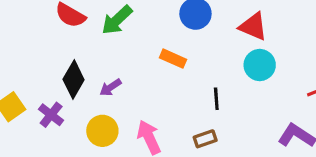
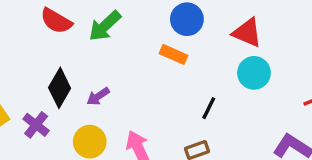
orange rectangle: (173, 59) -> (174, 54), moved
black line: (216, 99) -> (209, 108), turned 30

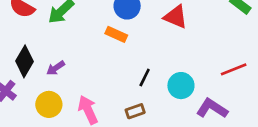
cyan circle: (254, 73) -> (181, 86), moved

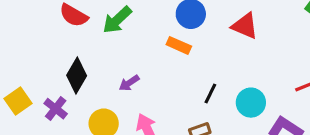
purple arrow: (56, 68) -> (129, 83), moved

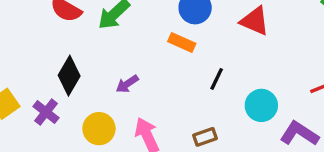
black line: (210, 94) -> (217, 79), moved

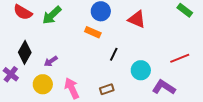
purple arrow: (127, 84) -> (51, 61), moved

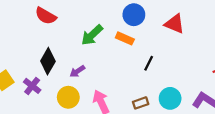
green arrow: (52, 15) -> (92, 35), moved
cyan circle: (141, 70) -> (170, 98), moved

